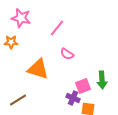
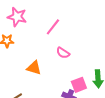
orange triangle: (38, 69) -> (34, 68), size x0.7

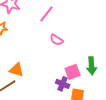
orange triangle: (34, 68) -> (17, 70), moved

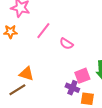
pink line: (47, 14) -> (43, 31), moved

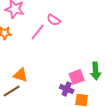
pink semicircle: (66, 44) -> (54, 20), moved

